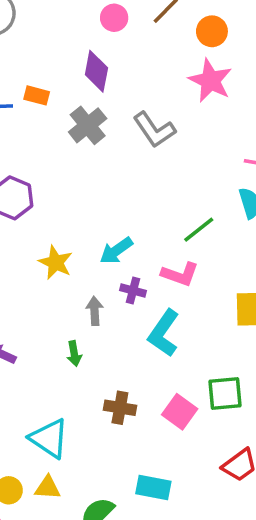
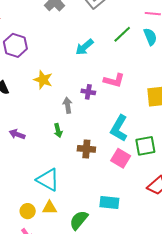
green line: (199, 230) -> (122, 34), moved
cyan arrow: (116, 251) -> (84, 47), moved
cyan L-shape: (164, 333) -> (119, 128), moved
brown cross: (120, 408) -> (86, 149), moved

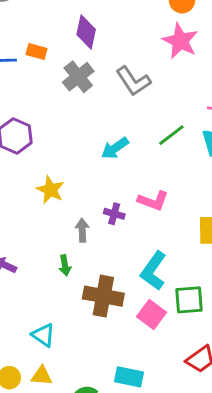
brown cross: (86, 149) -> (103, 296), size x1.5
cyan triangle: (48, 180) -> (43, 335), size x0.7

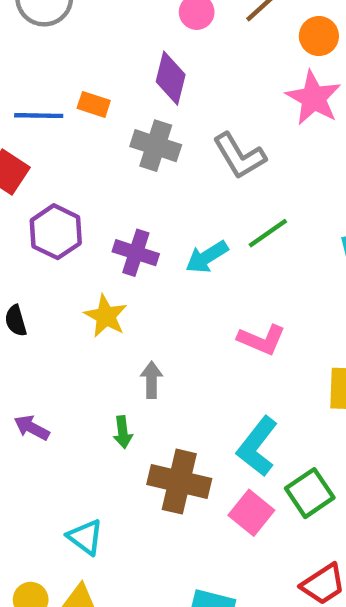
gray cross: (78, 77) -> (156, 146), turned -36
green line: (171, 135) -> (268, 233), moved
purple cross: (114, 214) -> (136, 253), moved, size x1.4
green square: (189, 300) -> (310, 493), turned -32

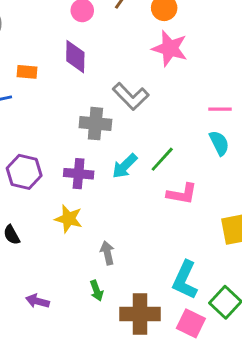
orange rectangle: (94, 104) -> (27, 72), moved
gray cross: (156, 146) -> (95, 124), moved
green line: (268, 233) -> (162, 159), moved
pink L-shape: (261, 340) -> (182, 194), moved

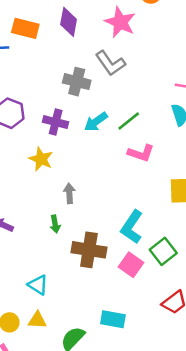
pink star: (170, 48) -> (120, 22), moved
orange rectangle: (27, 72) -> (25, 28), size x1.5

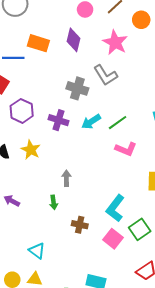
yellow star: (41, 159) -> (31, 150), moved
brown cross: (89, 250) -> (80, 225), size x0.6

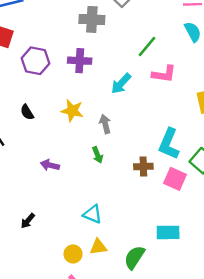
cyan arrow: (91, 122) -> (121, 84), moved
yellow star: (31, 150) -> (72, 111), moved
brown cross: (80, 225) -> (143, 167), moved

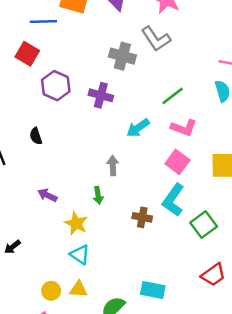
yellow star: (72, 111) -> (76, 223), moved
pink square: (175, 179) -> (177, 162), moved

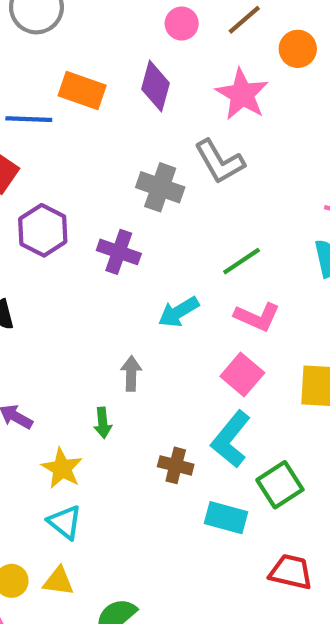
red trapezoid: (213, 275) -> (291, 572), turned -135
cyan rectangle: (153, 290) -> (226, 518), moved

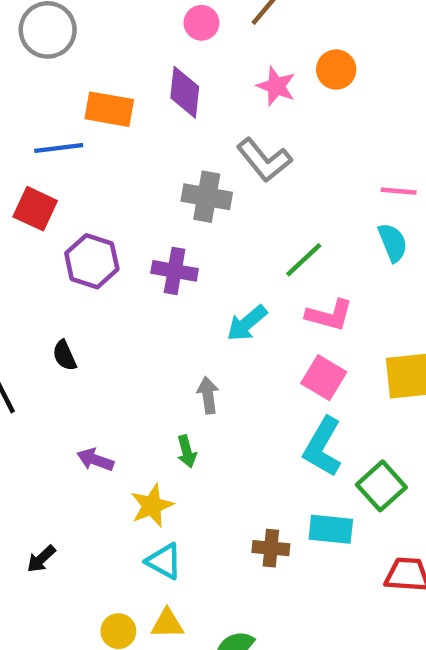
orange circle: (298, 49) -> (336, 70), moved
pink star: (242, 94) -> (276, 86), size x0.7
brown cross: (176, 465) -> (271, 548), moved
yellow star: (62, 468) -> (152, 506), turned 30

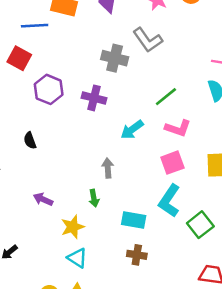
pink square: (324, 378) -> (172, 163), turned 35
cyan rectangle: (331, 529) -> (134, 220), moved

